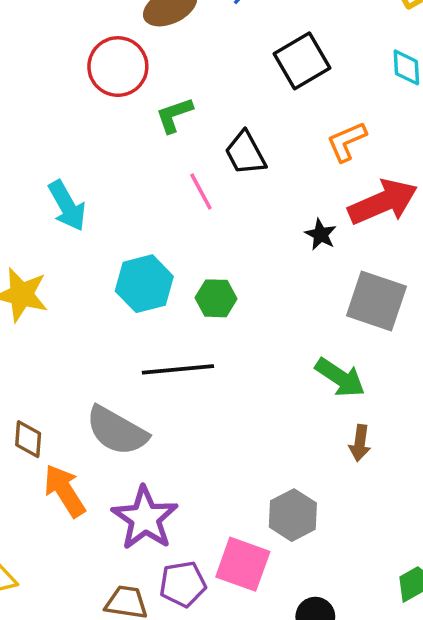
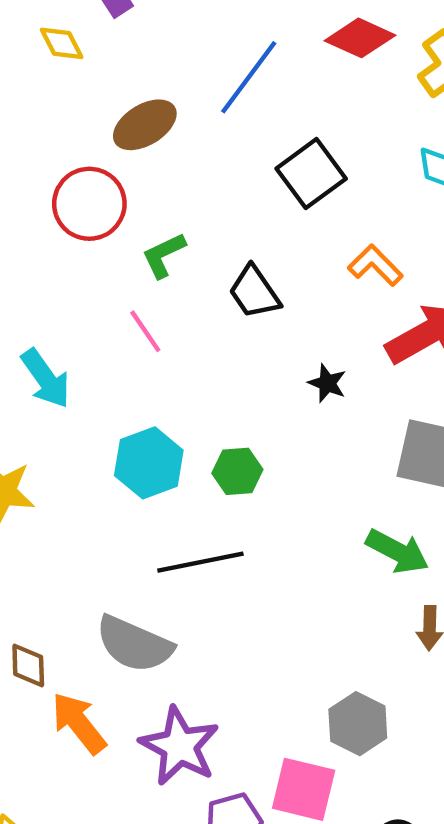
orange L-shape: (347, 141) -> (375, 265), turned 75
pink line: (201, 191) -> (145, 331), moved
black star: (321, 235) -> (327, 383), moved

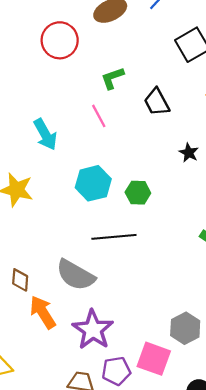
red circle: (89, 204) -> (60, 40), moved

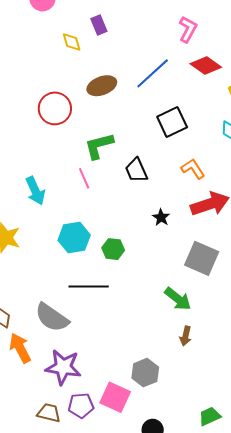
green L-shape: (112, 78) -> (99, 146), size x1.4
purple star: (93, 330) -> (63, 367), turned -30

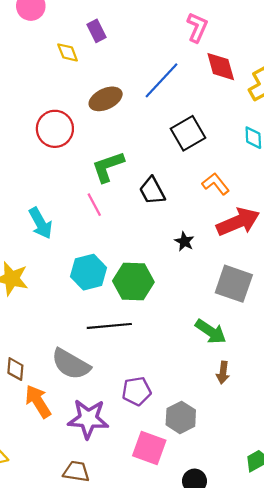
red diamond: (206, 66) -> (221, 67), turned 44
green hexagon: (113, 249) -> (133, 282), size x1.6
purple pentagon: (81, 405) -> (137, 391), moved

